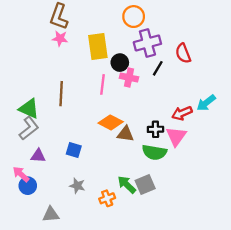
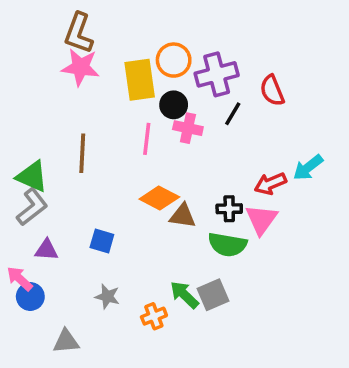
orange circle: (134, 17) -> (174, 60), moved
pink star: (60, 38) -> (80, 67), size x1.5

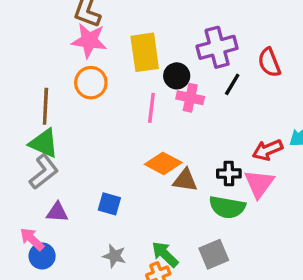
orange circle: (174, 60) -> (91, 83), moved
brown line: (82, 153) -> (45, 106), moved
green arrow: (184, 295) -> (165, 254), moved

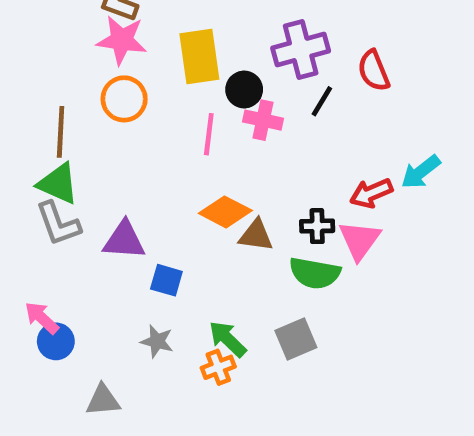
gray L-shape: (44, 172) -> (58, 224), turned 108
blue square: (109, 204) -> (166, 280), moved
purple triangle: (57, 212) -> (124, 240), moved, size x1.4

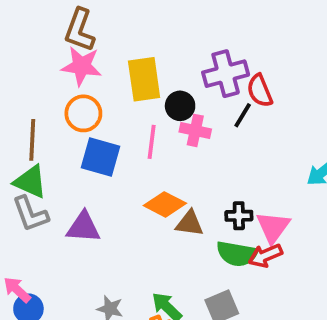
red semicircle: (374, 71) -> (260, 91), moved
red arrow: (371, 193) -> (265, 256), moved
blue square: (166, 280) -> (100, 157), moved, size x1.5

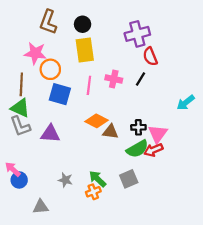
pink star: (82, 66) -> (35, 53), moved
purple cross: (226, 74) -> (137, 34), moved
black circle: (180, 106) -> (83, 24), moved
black line: (243, 115) -> (141, 79), moved
green semicircle: (237, 254) -> (137, 149), turned -40

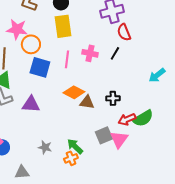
pink triangle: (158, 134) -> (119, 139), moved
green semicircle: (137, 149) -> (143, 118), moved
gray square: (129, 179) -> (104, 135), moved

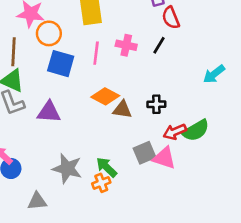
pink triangle: (119, 139) -> (164, 158), turned -48
gray star: (45, 147) -> (67, 168), size x1.6

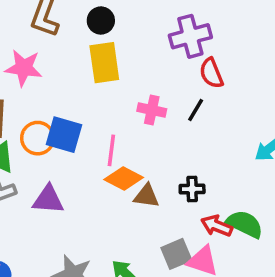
orange circle: (49, 33) -> (38, 138), moved
pink line: (96, 53) -> (111, 150), moved
green semicircle: (196, 130) -> (245, 224), turned -124
red arrow: (175, 132) -> (217, 226), turned 45

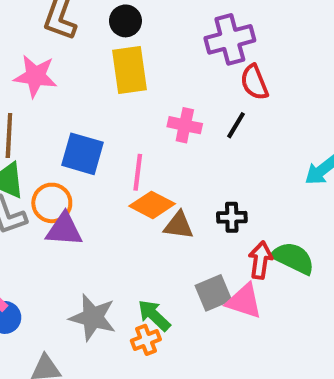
orange circle: (38, 138) -> (52, 203), moved
red arrow: (217, 226) -> (260, 260), turned 76

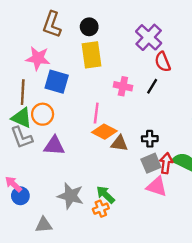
purple cross: (230, 39) -> (149, 37), turned -32
blue square: (83, 154) -> (57, 82), moved
orange circle: (52, 203) -> (43, 114), moved
gray square: (213, 293) -> (151, 163), moved

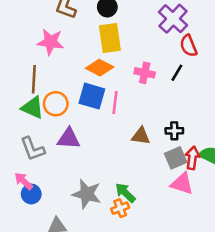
blue square: (57, 82) -> (92, 96), moved
orange diamond: (104, 132) -> (100, 68), moved
gray L-shape: (22, 138) -> (33, 149), moved

